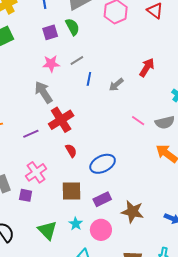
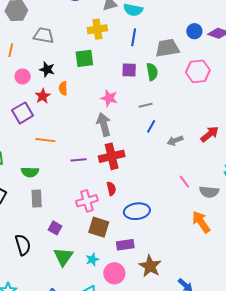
pink star: (51, 64) -> (109, 98), moved
pink cross: (36, 172) -> (87, 201), moved
purple square: (26, 195) -> (55, 228), moved

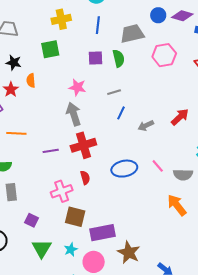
blue ellipse: (137, 211) -> (124, 169), moved
purple rectangle: (125, 245) -> (103, 233), size x1.4

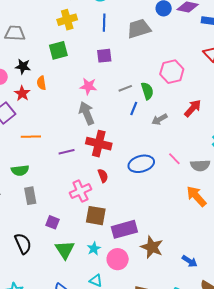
pink hexagon: (164, 55) -> (172, 72), moved
green semicircle: (119, 58) -> (147, 91), moved
red cross: (83, 145) -> (99, 144), turned 35

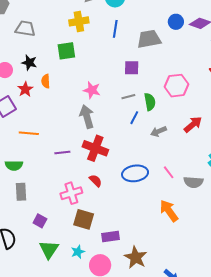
purple square: (104, 56) -> (132, 68), moved
red semicircle: (103, 176) -> (96, 181), turned -32
orange arrow: (196, 196) -> (169, 211), moved
purple rectangle: (124, 229) -> (110, 236), size x0.7

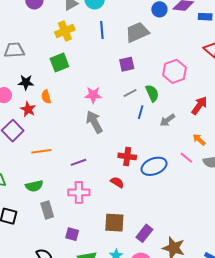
red cross: (95, 148) -> (127, 156), moved, size x0.7
pink cross: (71, 193) -> (79, 192), moved, turned 30
orange arrow: (169, 211) -> (199, 140), moved, size x0.6
purple rectangle: (110, 236) -> (144, 233), turned -30

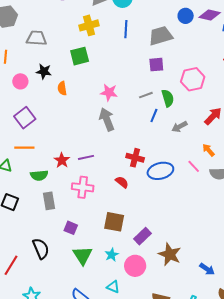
purple square: (127, 64) -> (156, 65), moved
red star: (28, 109) -> (62, 160), moved
orange line: (41, 151) -> (24, 148), moved

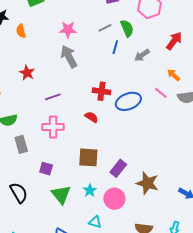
red star: (62, 160) -> (27, 73), moved

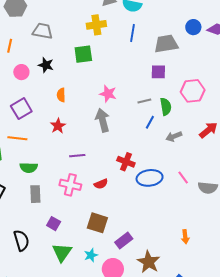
orange semicircle: (21, 31) -> (61, 95), moved
orange arrow: (174, 75) -> (185, 237), moved, turned -152
red semicircle: (91, 117) -> (101, 184), moved, turned 112

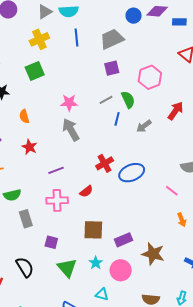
red cross: (126, 162) -> (105, 163), turned -36
pink line: (183, 177) -> (172, 191), moved
purple rectangle: (124, 240) -> (123, 240), turned 30

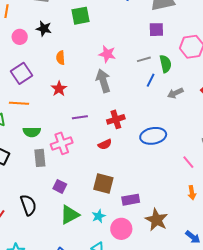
red cross: (105, 163) -> (116, 119), moved
pink cross: (57, 200) -> (62, 143), moved, turned -30
green triangle: (67, 268) -> (70, 215), turned 30

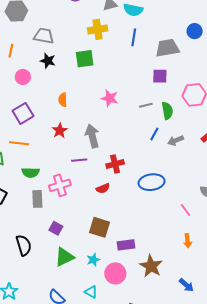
black star: (44, 29) -> (48, 61), moved
blue line: (151, 80) -> (154, 134), moved
gray arrow: (103, 81) -> (92, 136), moved

